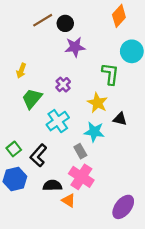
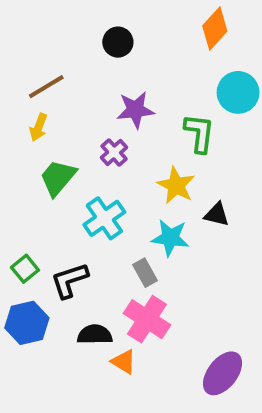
brown line: (43, 20) -> (46, 87), moved
purple star: (75, 47) -> (135, 110), moved
black L-shape: (38, 155) -> (69, 280), turned 30

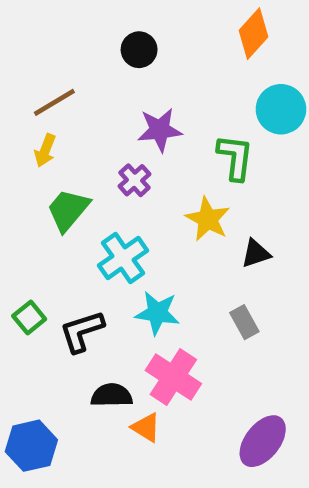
black triangle: (217, 214) -> (256, 253), turned -32
cyan star: (170, 238) -> (157, 313), moved
gray rectangle: (145, 273) -> (244, 322), moved
blue hexagon: (27, 323) -> (31, 446), moved

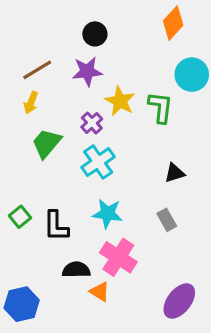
purple star: (160, 130) -> (87, 71), moved
yellow star: (208, 219) -> (120, 101), moved
cyan cross: (123, 258) -> (98, 162), moved
black L-shape: (82, 331) -> (56, 226), turned -72

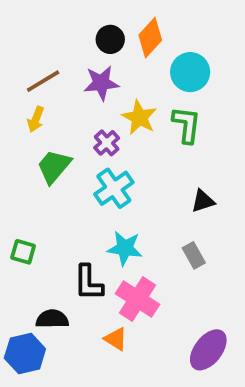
orange diamond: (173, 23) -> (150, 38), moved
cyan circle: (192, 75) -> (190, 72), moved
green square: (20, 217) -> (23, 252), turned -35
black L-shape: (56, 226) -> (88, 283), moved
black semicircle: (76, 270) -> (52, 319), moved

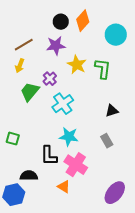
cyan circle: (190, 72) -> (116, 35), moved
purple cross: (107, 143) -> (50, 79), moved

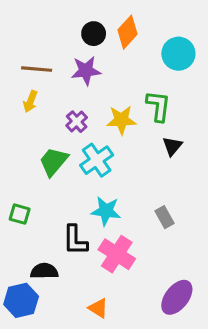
brown line: (24, 45) -> (37, 69), turned 36
yellow star: (77, 65) -> (121, 120), moved, turned -30
green trapezoid: (30, 92) -> (53, 162), moved
black triangle: (112, 111) -> (172, 146), moved, turned -32
orange triangle: (64, 187) -> (98, 308), moved

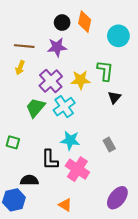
orange diamond: (128, 32) -> (85, 22), turned -30
purple cross: (77, 122) -> (51, 81), size x1.6

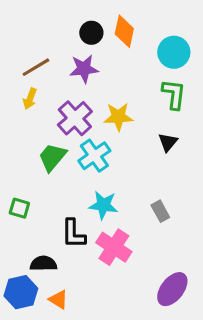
brown line: (24, 46) -> (36, 67), turned -36
green L-shape: (105, 71) -> (174, 94), moved
orange triangle: (65, 205) -> (58, 300), moved

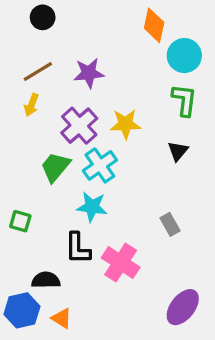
orange diamond: (124, 31) -> (154, 25), moved
black circle: (91, 33) -> (43, 17), moved
cyan star: (103, 205) -> (92, 207), moved

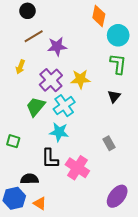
brown line: (38, 71) -> (34, 36), moved

